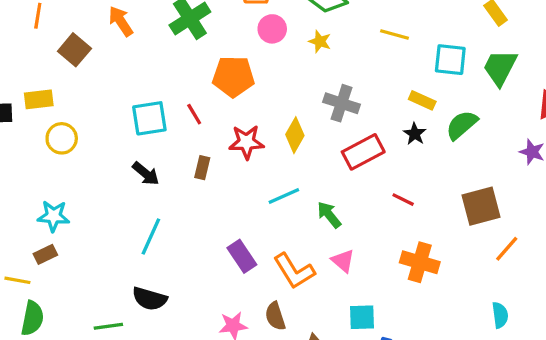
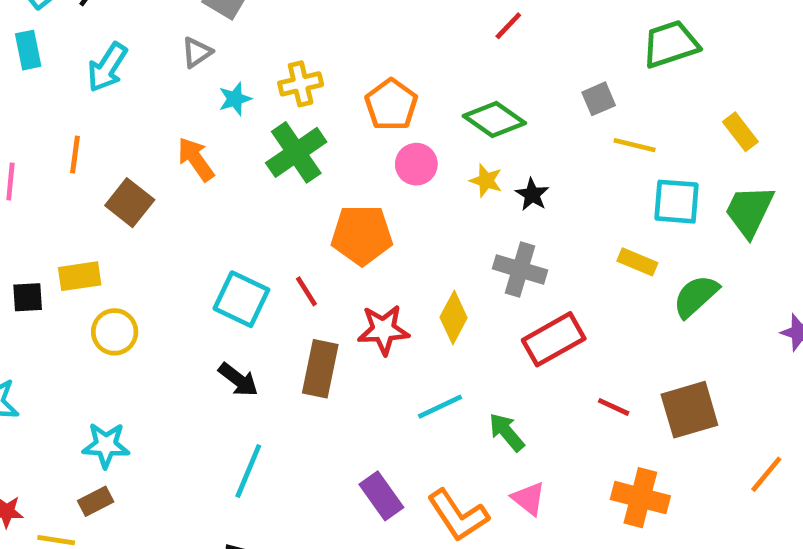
yellow line: (394, 34) -> (635, 145), moved
cyan square: (149, 118) -> (241, 299), turned 36
black star: (415, 134) -> (532, 195), moved
brown rectangle: (202, 168) -> (320, 369), size x1.6
brown square: (481, 206) -> (689, 410), moved

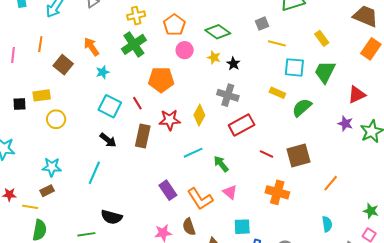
cyan star: (235, 99) -> (103, 72), moved
cyan line: (248, 471) -> (94, 173), moved

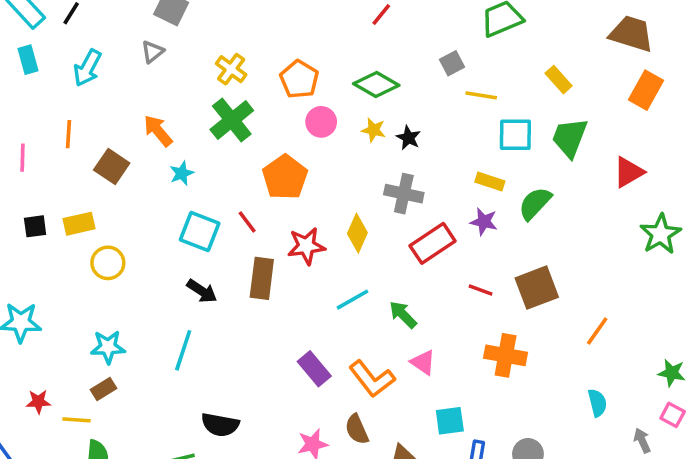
yellow cross: (136, 16) -> (231, 69), turned -36
orange pentagon: (161, 80) -> (285, 177), turned -30
black square: (20, 104) -> (35, 226), moved
purple star: (345, 124) -> (484, 222), moved

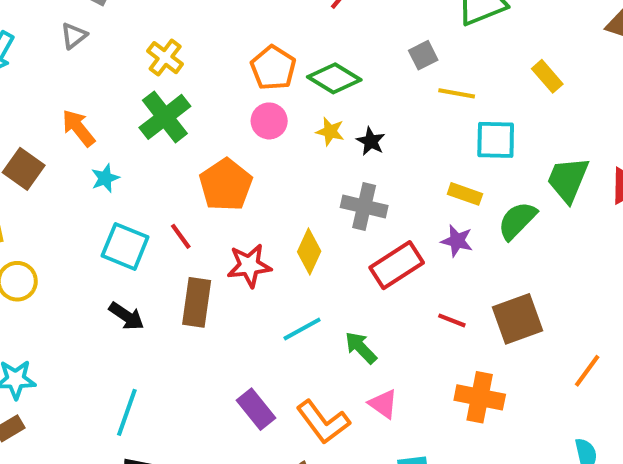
orange pentagon: (299, 79) -> (273, 68), moved
green trapezoid: (570, 138) -> (568, 180), moved
cyan line: (183, 350) -> (127, 412), moved

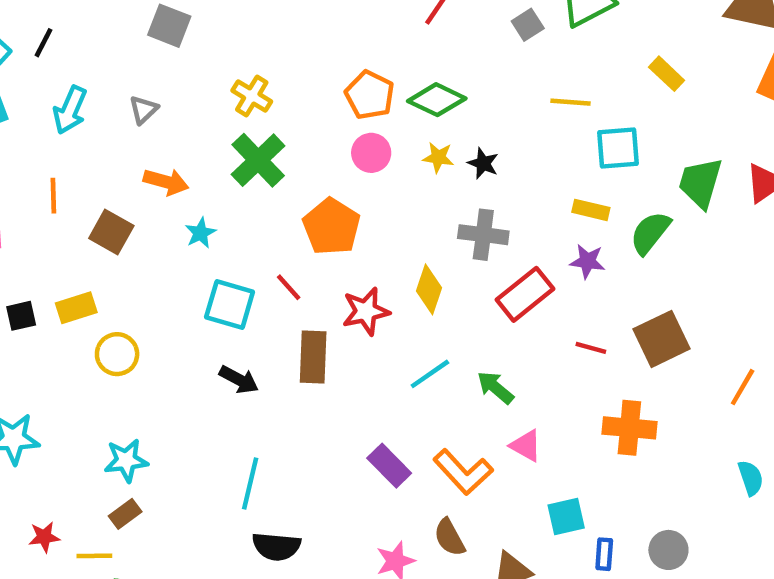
gray triangle: (74, 36) -> (144, 110), moved
gray square: (423, 55) -> (528, 25), moved
orange arrow: (78, 128) -> (166, 182), turned 150

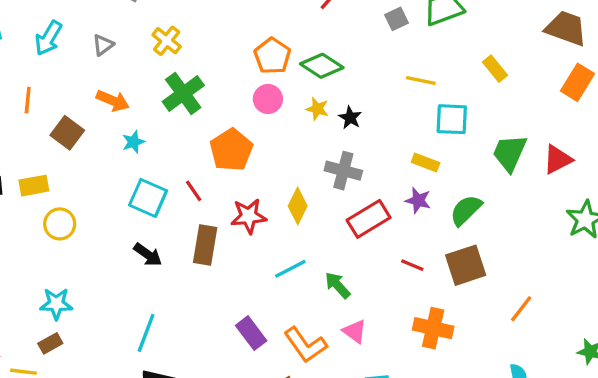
yellow cross: (252, 96) -> (167, 41), moved
green semicircle: (650, 233) -> (466, 210), moved

